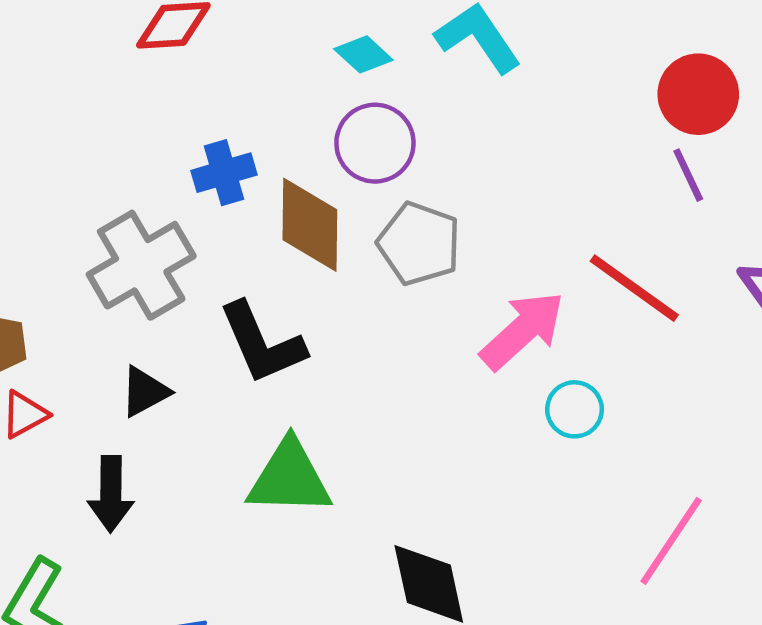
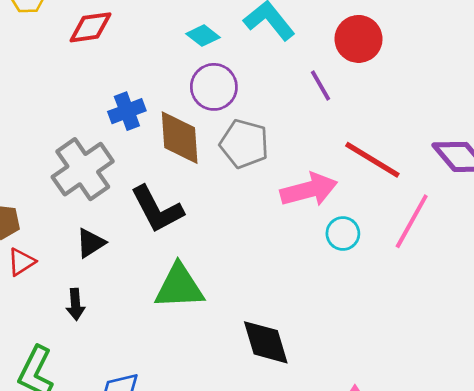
red circle: (698, 94) -> (359, 39), moved
purple line: (688, 175) -> (320, 85), moved
pink arrow: (523, 330) -> (309, 190), turned 32
black arrow: (111, 494) -> (75, 304), size x0.7
pink line: (671, 541) -> (412, 221), moved

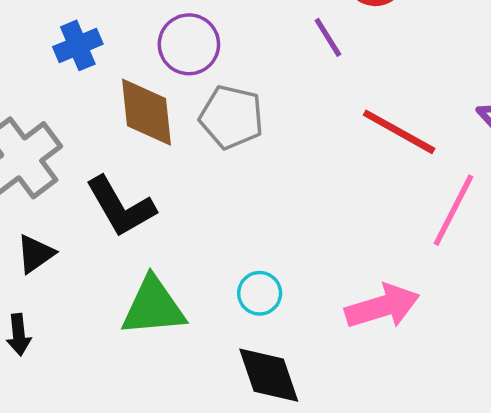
blue cross: (127, 111) -> (78, 45), moved
pink arrow: (309, 190) -> (382, 306), moved
cyan circle: (343, 233) -> (260, 293), moved

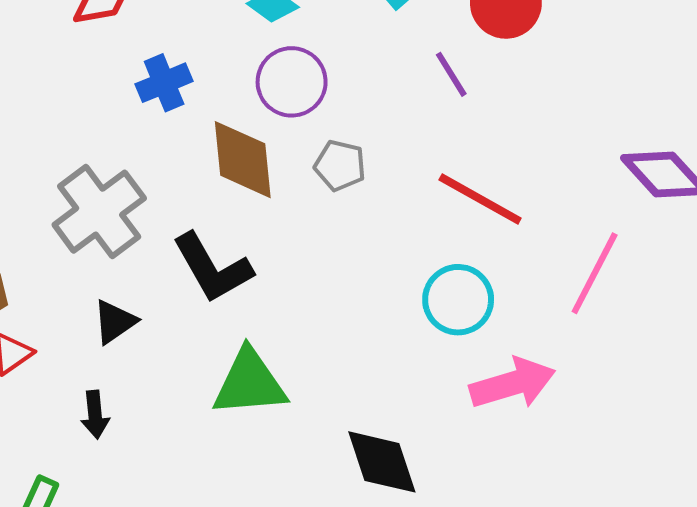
gray pentagon: (231, 117) -> (340, 165), size x0.7
red line: (399, 132) -> (480, 199), moved
cyan circle: (260, 293) -> (458, 300), moved, size x1.4

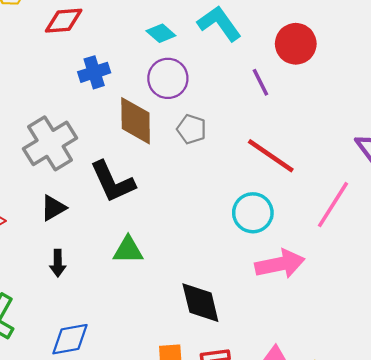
green triangle: (250, 383) -> (128, 250), size x0.7
black arrow: (95, 415) -> (58, 263), moved

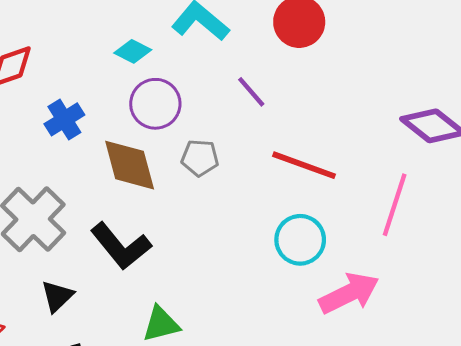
purple line: (260, 82) -> (251, 92), moved

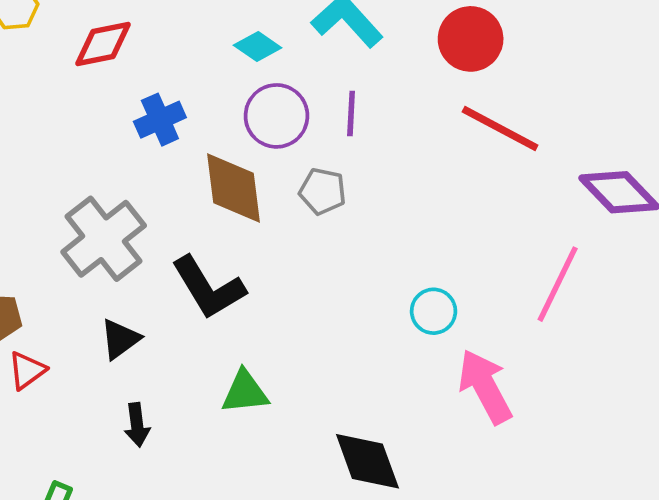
purple line: (251, 92) -> (351, 113), moved, turned 36
red line: (304, 165) -> (500, 129), moved
cyan circle: (300, 240) -> (434, 311), size x0.7
pink arrow: (349, 293) -> (485, 387), turned -100

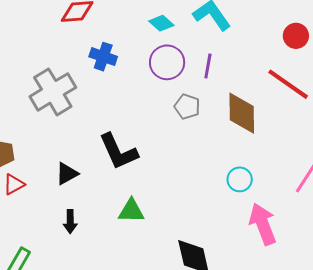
red circle: (471, 39) -> (296, 36), moved, size x0.7
blue cross: (160, 120) -> (103, 57), turned 36
brown diamond: (234, 188) -> (242, 113), moved
gray cross: (104, 239) -> (53, 92), moved

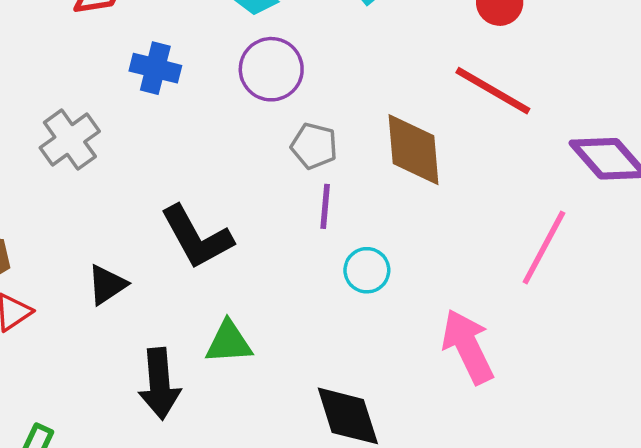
purple line: (208, 66) -> (325, 206), moved
gray cross: (53, 92) -> (70, 139), size x0.7
cyan circle: (240, 179) -> (367, 270), moved
black arrow: (70, 222) -> (159, 384), moved, size x1.6

